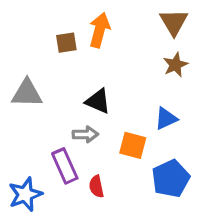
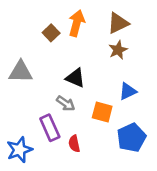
brown triangle: (174, 22) -> (118, 23), moved, turned 35
brown square: (66, 43) -> (51, 33), turned -35
brown star: (175, 65) -> (118, 50), moved
gray arrow: (85, 134) -> (66, 103), turned 36

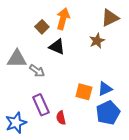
brown triangle: (118, 23) -> (110, 18), moved
black triangle: (75, 78) -> (57, 47), moved
blue triangle: (128, 91) -> (105, 89), moved
gray arrow: (66, 103) -> (37, 71), moved

